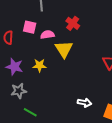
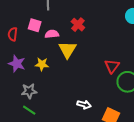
gray star: (19, 91) -> (29, 91), moved

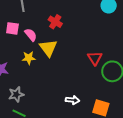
pink semicircle: (52, 34) -> (31, 35), turned 64
yellow star: (42, 64) -> (29, 58), moved

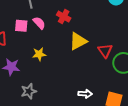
pink semicircle: (31, 35) -> (39, 23), moved
yellow triangle: (48, 48) -> (78, 41), moved, turned 42

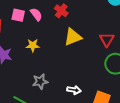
red triangle: (105, 51) -> (107, 40), moved
gray star: (29, 91) -> (40, 82), moved

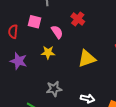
pink semicircle: (36, 14) -> (57, 32), moved
yellow triangle: (73, 37) -> (87, 58), moved

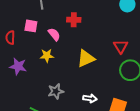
red cross: (78, 19) -> (74, 20), turned -32

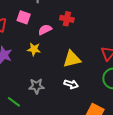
pink semicircle: (54, 34) -> (45, 30), turned -88
white arrow: (90, 98) -> (71, 84), moved

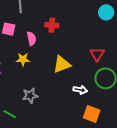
pink semicircle: (45, 30) -> (31, 39), turned 112
white arrow: (71, 84) -> (80, 90), moved

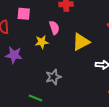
pink semicircle: (31, 39) -> (54, 28), moved

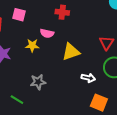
pink semicircle: (54, 28) -> (47, 33), turned 112

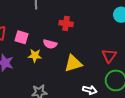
pink square: (19, 15) -> (22, 37), moved

